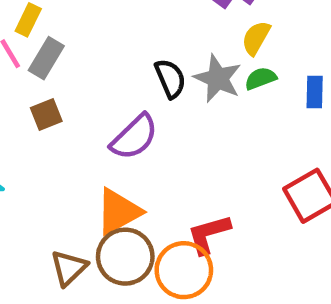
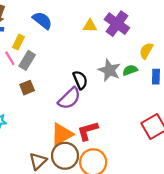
yellow semicircle: (256, 38) -> (146, 51), moved
black semicircle: (170, 78) -> (80, 80), moved
red L-shape: (209, 234) -> (88, 131), moved

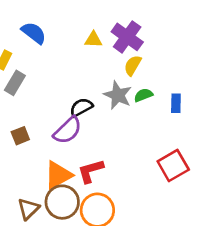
yellow semicircle: (146, 51) -> (133, 65), moved
black semicircle: (80, 80) -> (81, 107), turned -96
brown square: (27, 88) -> (20, 136), moved

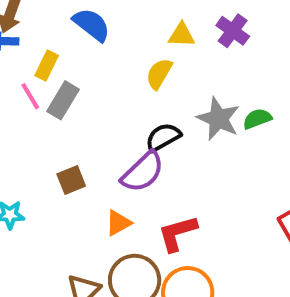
purple cross: (127, 37) -> (233, 31), size x0.7
yellow semicircle: (133, 65) -> (159, 74), moved
orange triangle: (58, 175) -> (118, 223), moved, size x0.6

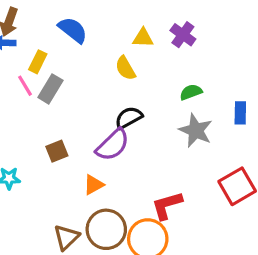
yellow semicircle: (159, 74) -> (125, 68), turned -60
gray star: (218, 119) -> (196, 130), moved
green semicircle: (257, 119) -> (191, 92), moved
red L-shape: (177, 233) -> (167, 205), moved

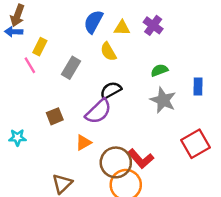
blue semicircle: (73, 30) -> (93, 22), moved, turned -100
gray rectangle: (50, 89) -> (71, 68), moved
red L-shape: (167, 205) -> (141, 159), turned -115
brown circle: (106, 229) -> (116, 162), moved

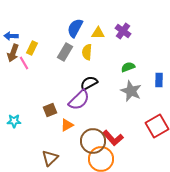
brown arrow: (17, 16) -> (13, 53), moved
yellow semicircle: (108, 52) -> (87, 52), turned 35
gray rectangle: (71, 68) -> (65, 52), moved
brown square: (55, 116) -> (50, 110), moved

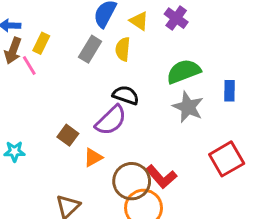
yellow triangle: (98, 33) -> (139, 21), turned 32
green semicircle: (128, 67) -> (184, 71), size x1.6
black semicircle: (89, 83) -> (126, 95), turned 48
brown square: (50, 110) -> (68, 135), turned -32

